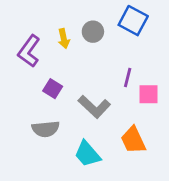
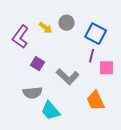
blue square: (133, 21) -> (96, 34), moved
yellow arrow: (64, 39) -> (46, 28), turned -40
cyan trapezoid: (87, 154) -> (51, 111), moved

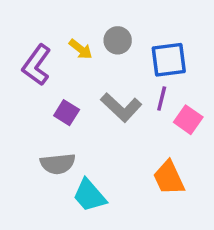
blue square: (96, 34) -> (169, 60), turned -35
pink square: (107, 68) -> (188, 120), turned 35
gray L-shape: (68, 77) -> (121, 107), moved

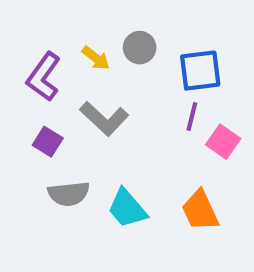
gray L-shape: (121, 107) -> (104, 119), moved
purple square: (67, 113) -> (48, 142), moved
cyan trapezoid: (89, 195) -> (127, 208), moved

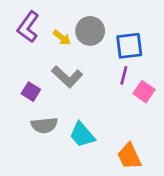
gray circle: (140, 48) -> (90, 31), size x1.4
purple L-shape: (44, 77) -> (28, 27), moved
orange trapezoid: (200, 210) -> (129, 156), moved

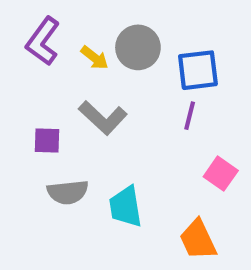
purple square: (31, 92) -> (47, 140), turned -30
pink square: (144, 92) -> (221, 174), moved
cyan trapezoid: (82, 135) -> (126, 207), turned 32

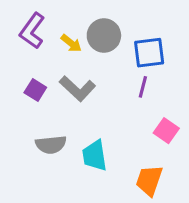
purple square: (47, 140) -> (35, 90), moved, turned 30
orange trapezoid: (198, 240) -> (149, 180), turned 44

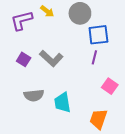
purple L-shape: (32, 31) -> (22, 21), turned 40
gray circle: (104, 35) -> (80, 13), moved
yellow arrow: (71, 43) -> (47, 11), moved

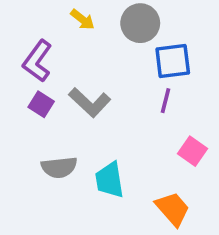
purple L-shape: (22, 21) -> (37, 61), moved, turned -40
orange trapezoid: (98, 119) -> (173, 209), turned 120

